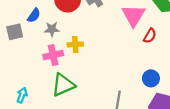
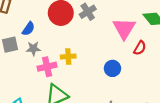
gray star: (52, 29) -> (33, 49), moved
blue circle: (151, 78) -> (112, 68), moved

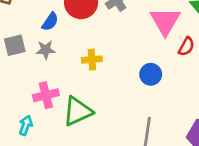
blue semicircle: (28, 29) -> (50, 22), moved
pink cross: (47, 67) -> (46, 95), moved

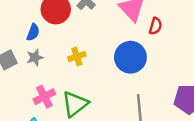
blue circle: (151, 74) -> (130, 57), size x1.6

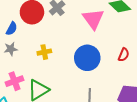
red semicircle: (156, 26) -> (124, 55), moved

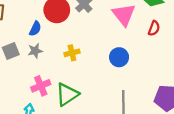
red semicircle: (124, 55) -> (154, 28), moved
blue circle: (87, 58) -> (119, 57), size x0.7

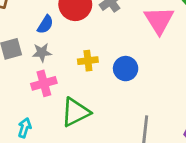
blue circle: (119, 57) -> (126, 69), moved
pink cross: (41, 86) -> (44, 83), moved

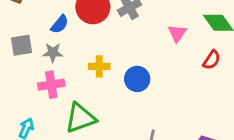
pink triangle: (159, 20) -> (177, 33), size x0.6

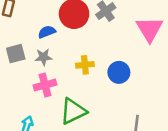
blue semicircle: (60, 24) -> (47, 32), turned -144
pink triangle: (177, 33) -> (150, 29), size x1.6

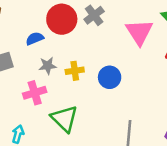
gray star: (43, 57) -> (48, 66), moved
green triangle: (73, 111) -> (64, 119), turned -48

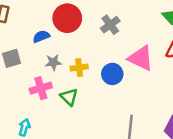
gray cross: (94, 15) -> (110, 25), moved
pink triangle: (139, 32) -> (141, 58), moved, turned -32
green triangle: (64, 119) -> (69, 97), moved, size x0.7

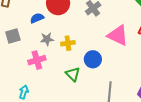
blue circle: (112, 74) -> (93, 59), moved
green triangle: (69, 97) -> (73, 74), moved

